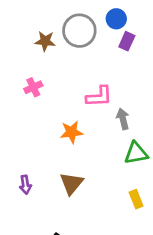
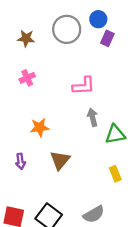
brown star: (45, 41) -> (26, 38), moved
gray arrow: (123, 119) -> (93, 117), moved
orange star: (71, 132) -> (40, 128), moved

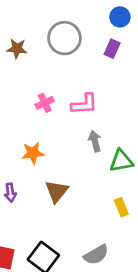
blue circle: (98, 19) -> (120, 17), moved
pink cross: (27, 78) -> (45, 103), moved

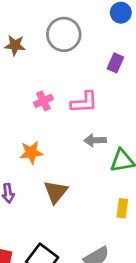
purple rectangle: (112, 49) -> (115, 63), moved
gray arrow: (95, 141) -> (95, 140), turned -78
yellow rectangle: (121, 207) -> (122, 208), turned 30

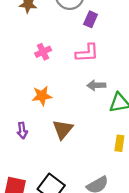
purple rectangle: (115, 63) -> (91, 19), moved
pink cross: (43, 101) -> (43, 52), moved

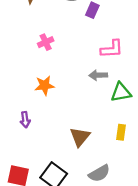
pink L-shape: (87, 53) -> (112, 49), moved
brown triangle: (63, 129) -> (80, 137), moved

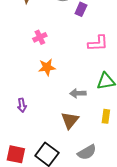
gray arrow: (98, 75) -> (78, 93), moved
orange star: (44, 85) -> (47, 67), moved

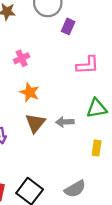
orange star: (47, 67) -> (30, 92), turned 30
brown triangle: (70, 120) -> (35, 123), moved

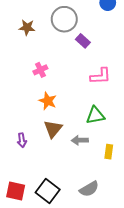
purple rectangle: (68, 26) -> (83, 41), turned -72
green triangle: (97, 108) -> (95, 115), moved
gray arrow: (65, 122) -> (80, 140), moved

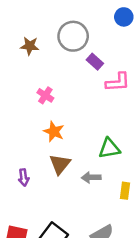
pink cross: (40, 70) -> (45, 95), turned -32
pink L-shape: (100, 76) -> (118, 82), moved

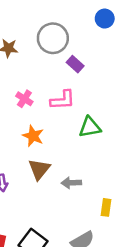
pink L-shape: (118, 82) -> (63, 100), moved
green triangle: (109, 148) -> (90, 127), moved
yellow rectangle: (125, 191) -> (106, 207), moved

